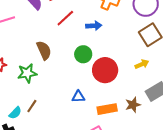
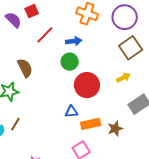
green circle: (83, 54) -> (70, 62), moved
blue triangle: (78, 97) -> (71, 112), moved
brown star: (133, 105) -> (115, 129), moved

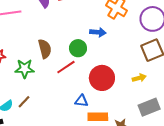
red line: (45, 35) -> (66, 67), moved
green circle: (70, 62) -> (78, 48), moved

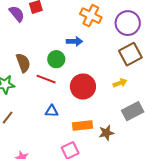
red line: (66, 67) -> (46, 79), turned 60
blue triangle: (81, 101) -> (52, 111), moved

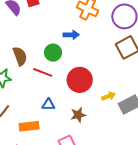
yellow arrow: (120, 83) -> (108, 96), moved
orange rectangle: (82, 126) -> (29, 126), moved
brown star: (106, 133) -> (78, 115), moved

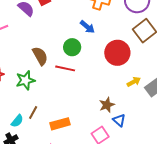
blue arrow: (71, 35) -> (87, 27), turned 49
red circle: (80, 80) -> (117, 53), moved
blue triangle: (48, 105) -> (119, 120), moved, turned 48

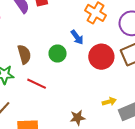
red circle: (117, 53) -> (101, 57), moved
red line: (65, 68) -> (37, 84), moved

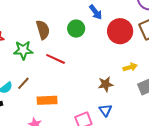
yellow arrow: (109, 102) -> (130, 67), moved
brown star: (78, 118) -> (106, 84), moved

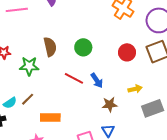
blue arrow: (96, 12) -> (97, 81), moved
red circle: (120, 31) -> (127, 52), size x0.7
red line: (56, 59) -> (74, 78), moved

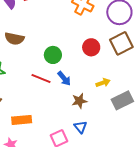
brown semicircle: (50, 47) -> (14, 39), moved, turned 120
green circle: (83, 47) -> (53, 55), moved

